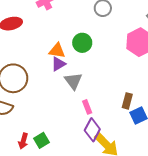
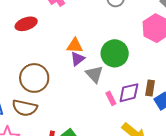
green circle: (82, 43) -> (115, 53), moved, size x1.4
purple diamond: (92, 130) -> (129, 93), moved, turned 55

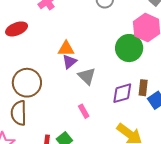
green circle: (115, 53) -> (129, 48), moved
pink rectangle: (111, 98) -> (84, 111), moved
brown semicircle: (25, 108) -> (19, 113), turned 80

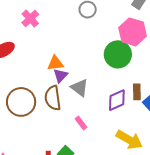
brown semicircle: (19, 113) -> (53, 98), moved

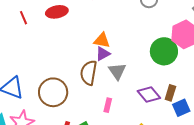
purple diamond: (117, 100) -> (149, 94), turned 55
brown circle: (21, 102) -> (53, 92), moved
pink rectangle: (81, 123) -> (108, 105), turned 32

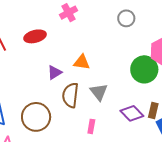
purple triangle: (103, 54) -> (55, 73), moved

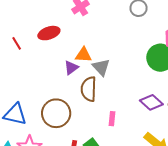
orange triangle: (82, 62) -> (83, 55), moved
gray triangle: (99, 92) -> (101, 67), moved

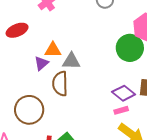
gray triangle: (101, 67) -> (71, 61), turned -42
pink rectangle: (112, 119) -> (121, 110), moved, turned 72

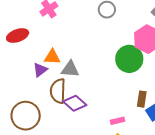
purple diamond: (124, 93) -> (75, 103), moved

